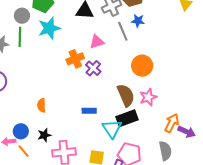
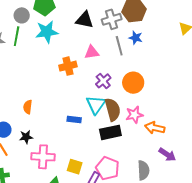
purple cross: (93, 68) -> (103, 81), moved
orange arrow: (172, 123) -> (155, 128), moved, turned -114
cyan triangle: (112, 129) -> (96, 105), moved

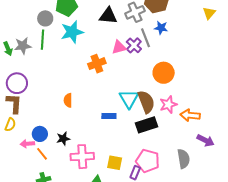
purple cross: (103, 81) -> (134, 45), moved
orange semicircle: (28, 107) -> (68, 100), moved

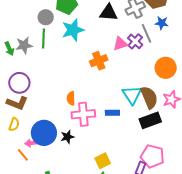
brown L-shape: (14, 103) -> (17, 103), turned 110
blue circle: (40, 134) -> (44, 133), size x1.6
orange line: (42, 154) -> (23, 155), moved
pink cross: (82, 157) -> (83, 114), moved
yellow square: (115, 163) -> (103, 161), moved, turned -35

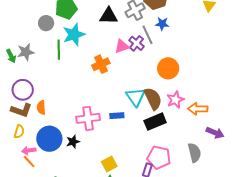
green line: (44, 39) -> (59, 50), moved
orange semicircle: (71, 98) -> (41, 108), moved
pink arrow: (32, 143) -> (29, 151), moved

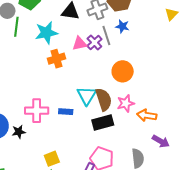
cyan star: (74, 35) -> (46, 33), moved
green line: (59, 50) -> (16, 27), moved

